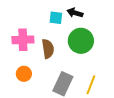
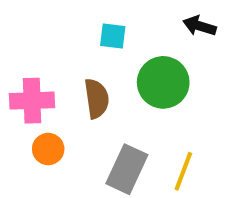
black arrow: (75, 13) -> (200, 26), moved
pink cross: (23, 40) -> (32, 101), moved

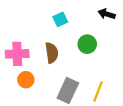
cyan square: (113, 36) -> (60, 19), turned -32
green circle: (163, 82) -> (87, 44), size x0.7

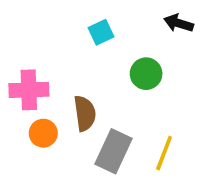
brown semicircle: (52, 53) -> (85, 113), moved

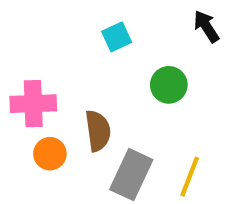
black arrow: (179, 23) -> (206, 26), turned 40

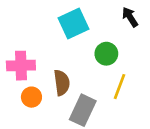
cyan square: (117, 37) -> (74, 23), size x1.6
yellow line: (190, 177) -> (120, 87), moved

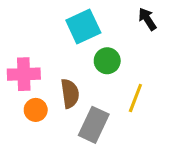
green circle: (106, 54) -> (107, 61), moved

